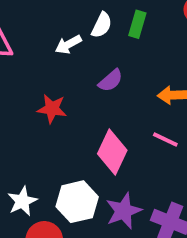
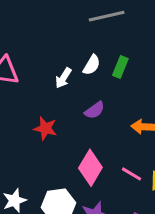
white arrow: (68, 44) -> (63, 78), turned -35
pink line: (165, 140) -> (131, 174), moved

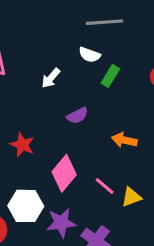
white semicircle: (92, 65) -> (90, 55), moved, turned 70
red star: (45, 128) -> (22, 145), moved

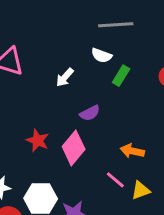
orange arrow: (124, 140) -> (132, 151), moved
pink diamond: (64, 173) -> (74, 148), moved

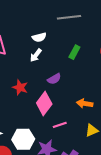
white semicircle: (102, 55) -> (39, 37), moved, turned -32
red star: (38, 140) -> (20, 87), moved
pink line: (115, 180) -> (60, 125), moved, turned -56

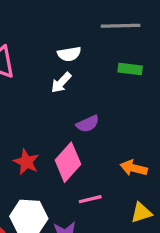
green rectangle: (74, 52) -> (130, 69), moved, turned 64
red star: (20, 87) -> (26, 162), moved

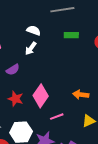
white semicircle: (69, 54) -> (34, 30), turned -144
purple semicircle: (88, 124) -> (13, 70), moved

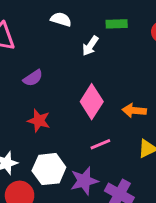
white arrow: (31, 48) -> (90, 46), moved
pink diamond: (41, 96) -> (92, 102), moved

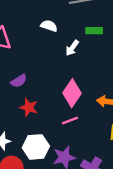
purple semicircle: (33, 78) -> (19, 81), moved
pink line: (100, 144) -> (70, 121), moved

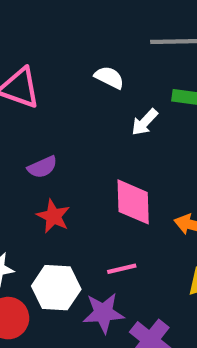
pink diamond: (72, 93) -> (133, 202), turned -44
pink line: (70, 121) -> (122, 269), moved

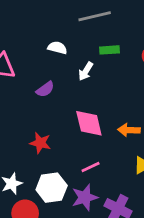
purple semicircle: (42, 167) -> (45, 89), moved

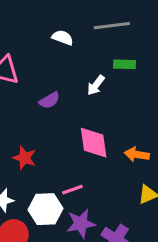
white semicircle: (57, 48) -> (63, 38), moved
red star: (40, 143) -> (25, 158), moved
pink line: (91, 167) -> (72, 190), moved

